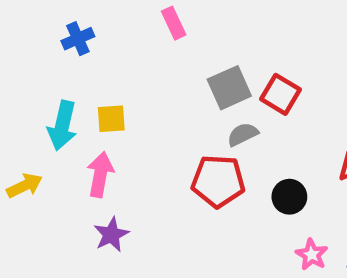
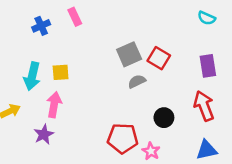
pink rectangle: (174, 23) -> (75, 17), moved
red pentagon: (218, 181) -> (123, 138), moved
purple star: (111, 235) -> (44, 134), moved
pink star: (312, 255) -> (151, 151), moved

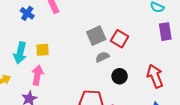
blue cross: (41, 26) -> (27, 13), turned -32
purple rectangle: (208, 66) -> (165, 32), moved
black circle: (164, 118) -> (120, 76), moved

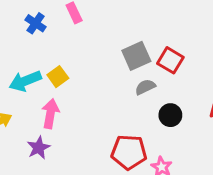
yellow square: (42, 50) -> (58, 77), turned -32
cyan arrow: (20, 53) -> (25, 81), turned 55

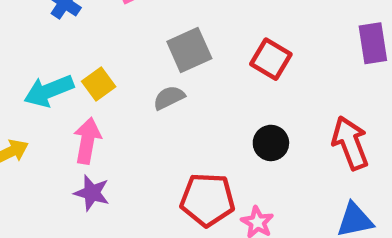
gray square: (136, 56) -> (189, 50), moved
gray semicircle: (145, 87) -> (169, 98), moved
purple star: (39, 148) -> (92, 193), moved, turned -30

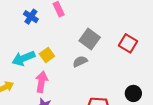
gray square: (189, 50) -> (90, 39), turned -30
black circle: (271, 143) -> (133, 93), moved

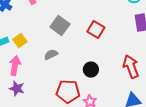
gray semicircle: (80, 61) -> (51, 55), moved
black circle: (133, 93) -> (91, 70), moved

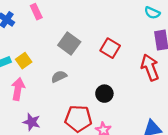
red arrow: (131, 67) -> (150, 67), moved
purple star: (17, 89) -> (32, 122), moved

